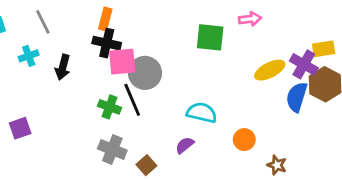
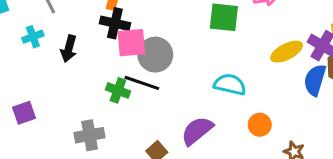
black line: (132, 100) -> (142, 83), turned -48
cyan semicircle: (202, 113) -> (230, 84), moved
purple semicircle: (185, 145) -> (197, 131), size x1.6
gray cross: (112, 149) -> (90, 135), moved, turned -32

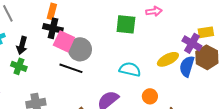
pink square: (131, 43) -> (64, 41), turned 30
yellow ellipse: (287, 52) -> (168, 59), moved
green cross: (118, 90) -> (19, 66), moved

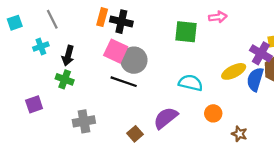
black cross: (53, 28) -> (121, 22), moved

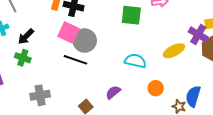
black arrow: (68, 56) -> (26, 36), turned 30
blue semicircle: (255, 79) -> (193, 96), moved
purple semicircle: (166, 118) -> (113, 92), size x0.7

